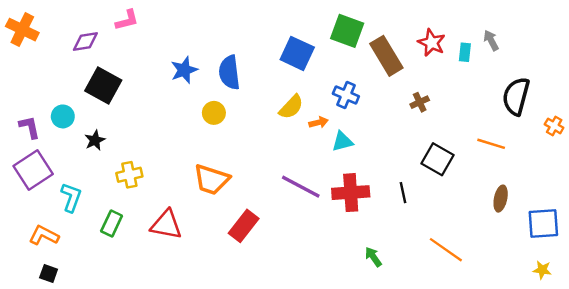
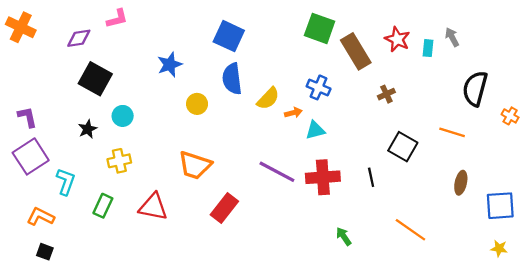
blue square: (297, 53) -> (229, 36), moved
blue semicircle: (229, 72) -> (232, 79), moved
cyan circle: (63, 116) -> (123, 116), moved

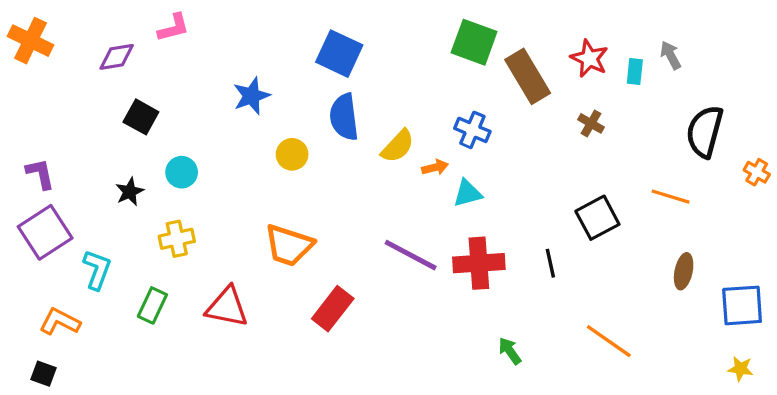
black square: (95, 79) -> (141, 117), size x0.7
brown cross: (386, 94) -> (591, 123), moved, turned -35
black square: (403, 147) -> (597, 218), turned 32
black square: (45, 252) -> (43, 374), moved

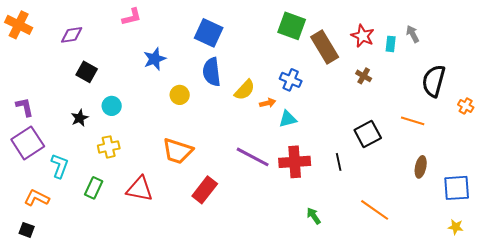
pink L-shape: (173, 28) -> (132, 17), moved

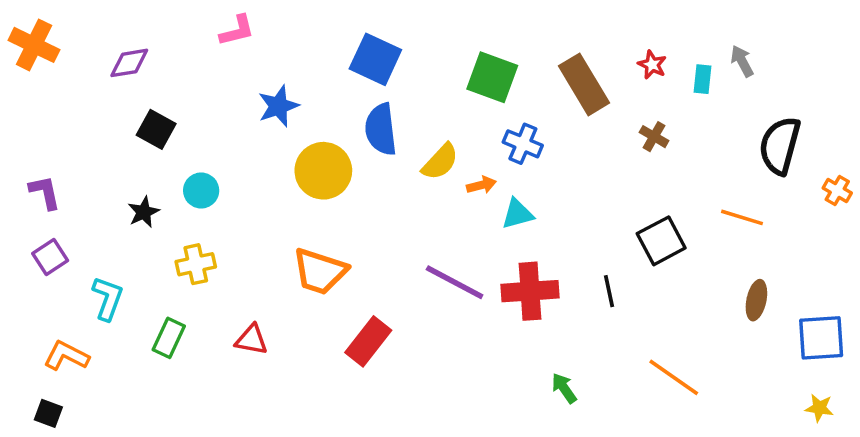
green square: (292, 26) -> (492, 77), moved
red star: (363, 36) -> (652, 65), size x0.7
yellow circle: (180, 95) -> (323, 171), size x1.6
purple square: (28, 143) -> (50, 257), size x0.6
red triangle: (140, 189) -> (251, 340), size x0.7

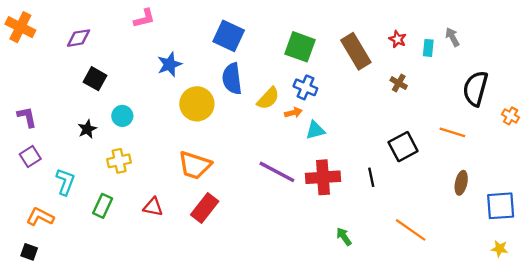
blue cross: (523, 144) -> (305, 87), moved
red rectangle: (368, 341) -> (205, 208), moved

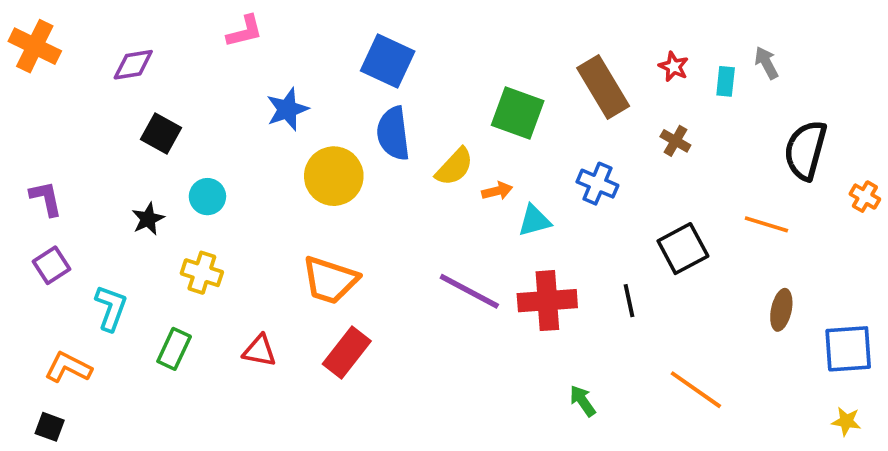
green square: (300, 47) -> (518, 113), moved
blue cross: (305, 87) -> (597, 184), moved
yellow cross: (119, 161) -> (202, 273), turned 30

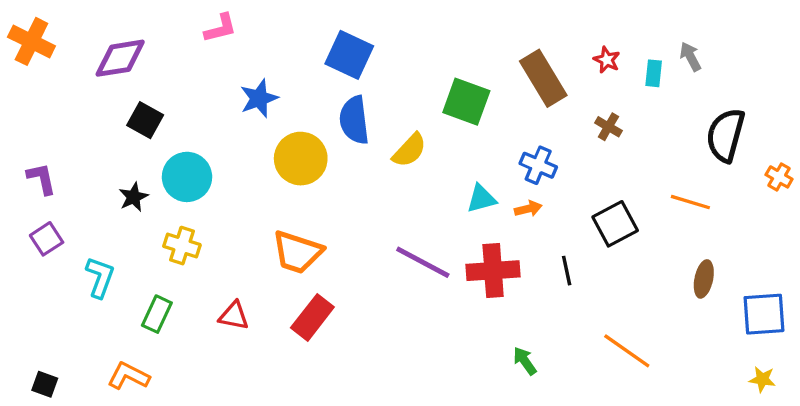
purple diamond: (133, 65) -> (120, 58), size x1.4
orange arrow: (497, 191) -> (528, 209), moved
cyan circle: (207, 197) -> (187, 177), size x1.5
orange L-shape: (68, 367) -> (128, 376), moved

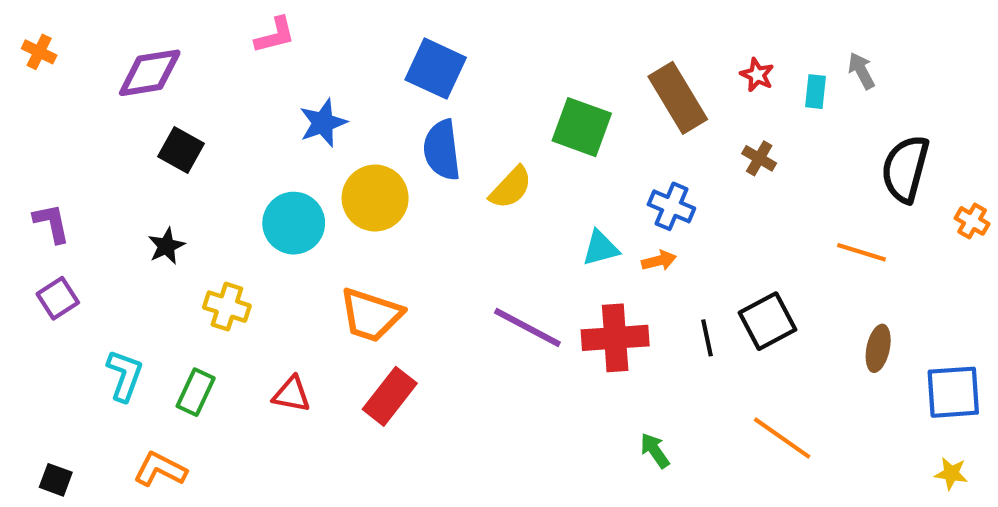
orange cross: (31, 41) -> (39, 52), size x0.6
cyan circle: (187, 177) -> (294, 223), moved
black square: (615, 224) -> (768, 321), moved
cyan L-shape: (100, 277) -> (125, 375), moved

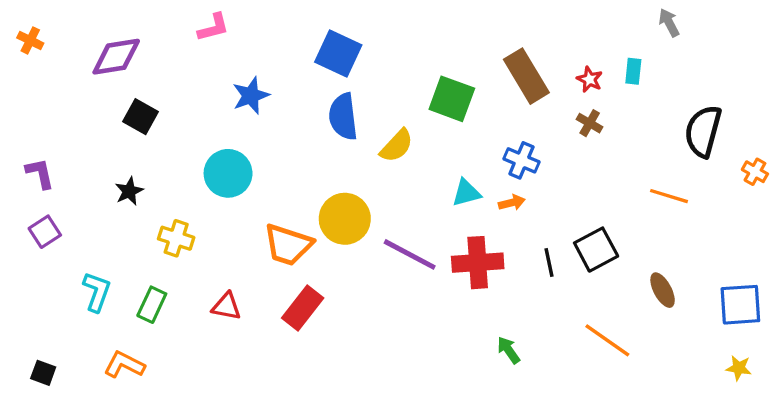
gray arrow: (861, 71) -> (669, 23), moved
red star: (757, 75) -> (590, 79), moved
yellow circle: (375, 198) -> (345, 219), moved
brown ellipse: (878, 348) -> (663, 290), moved, turned -40

